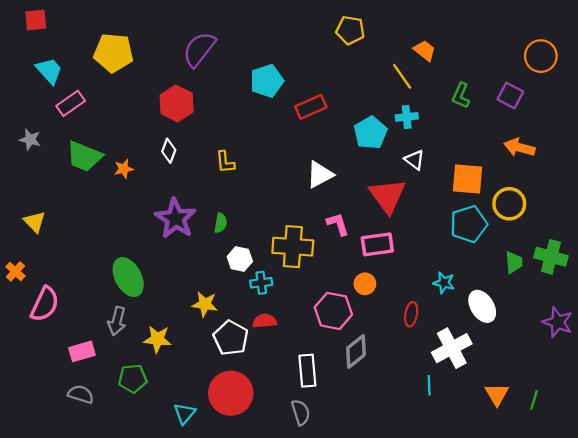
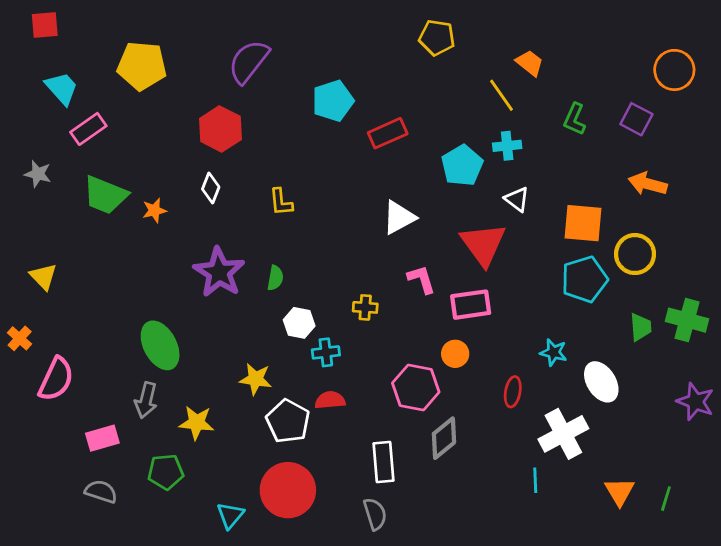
yellow cross: (293, 247) -> (365, 307), size x0.5

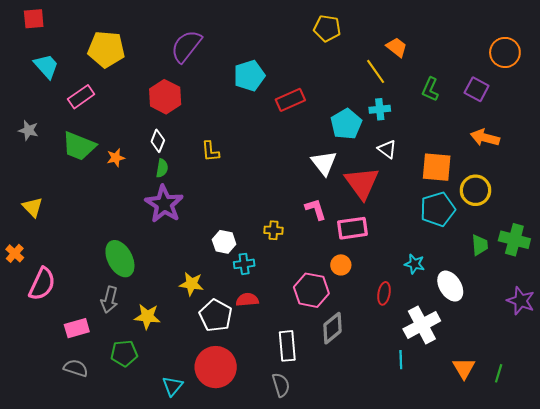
pink rectangle: (88, 129) -> (81, 97), moved
white triangle: (399, 217) -> (324, 163), moved, turned -40
green semicircle: (275, 278) -> (162, 168), moved

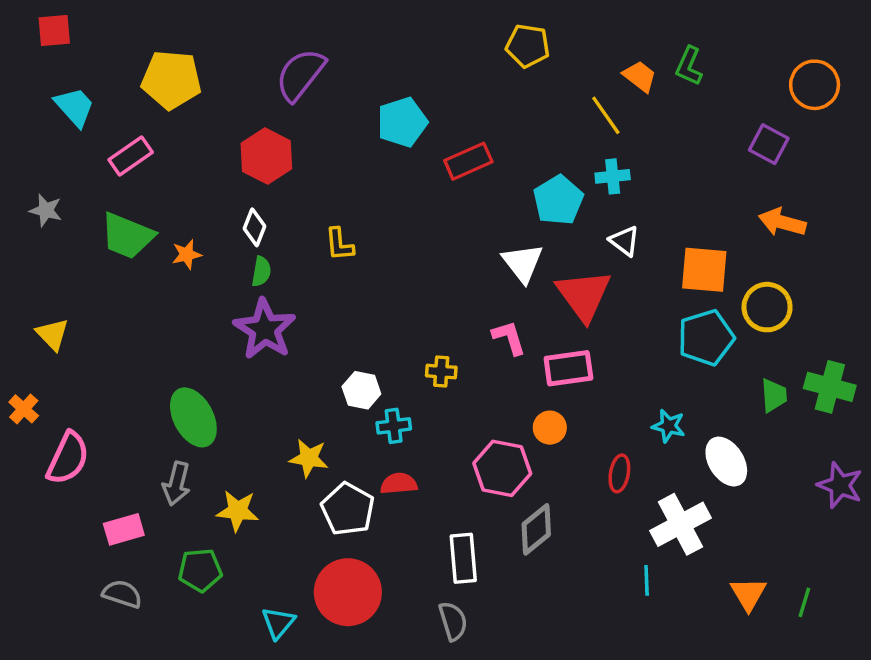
green L-shape: (430, 89) -> (689, 66), moved

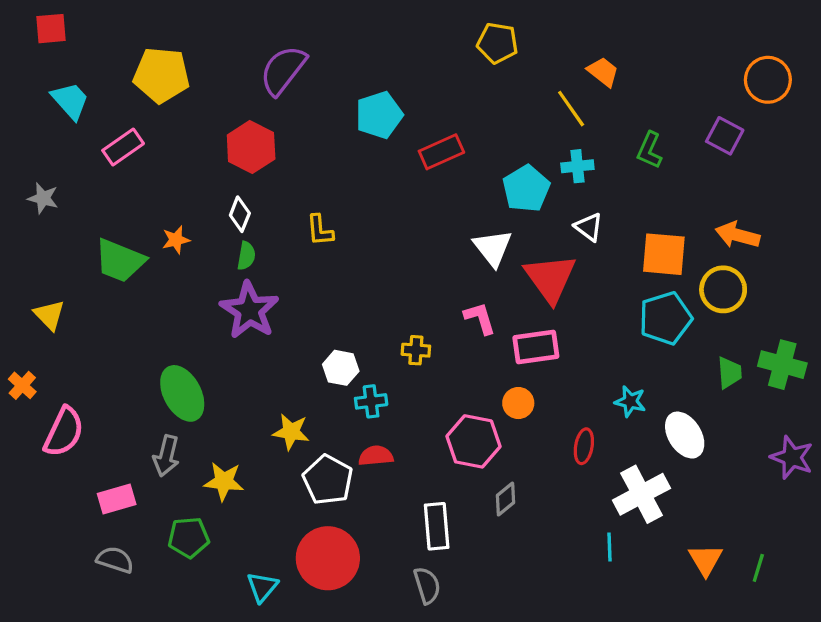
green L-shape: (689, 66) -> (649, 150), moved
orange arrow: (782, 222) -> (737, 235), moved
green trapezoid: (127, 236) -> (120, 261), moved
gray diamond: (536, 529) -> (505, 499), size x0.7

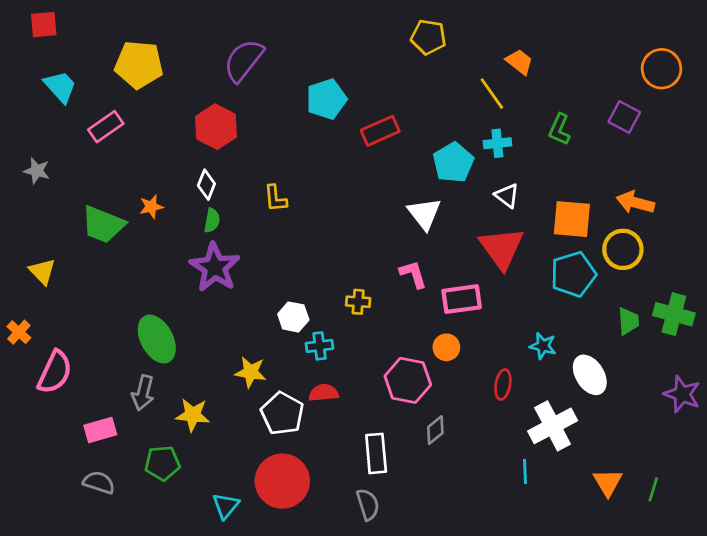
red triangle: (550, 278) -> (502, 248), moved

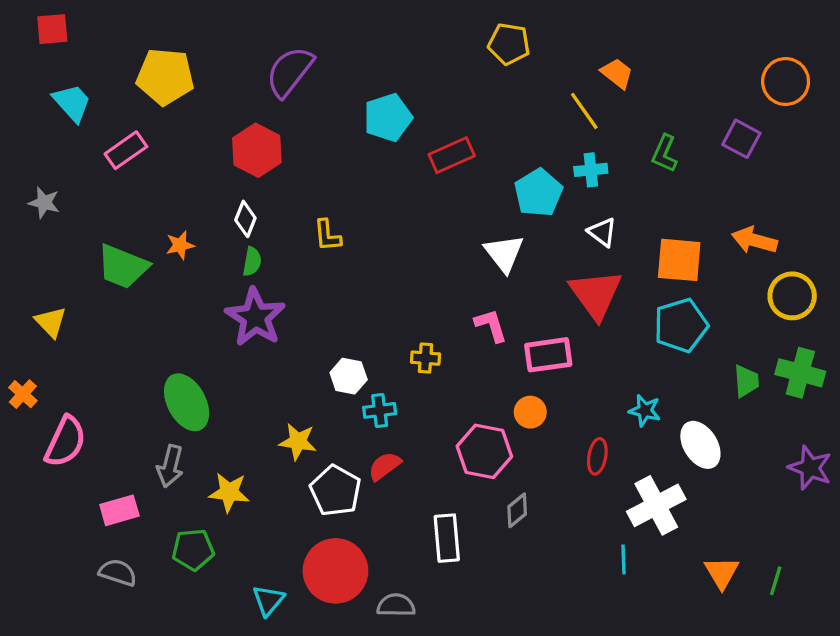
yellow circle: (623, 249) -> (792, 296), moved
red semicircle: (324, 393) -> (385, 466), turned -32
gray semicircle: (368, 504) -> (396, 605), moved, turned -72

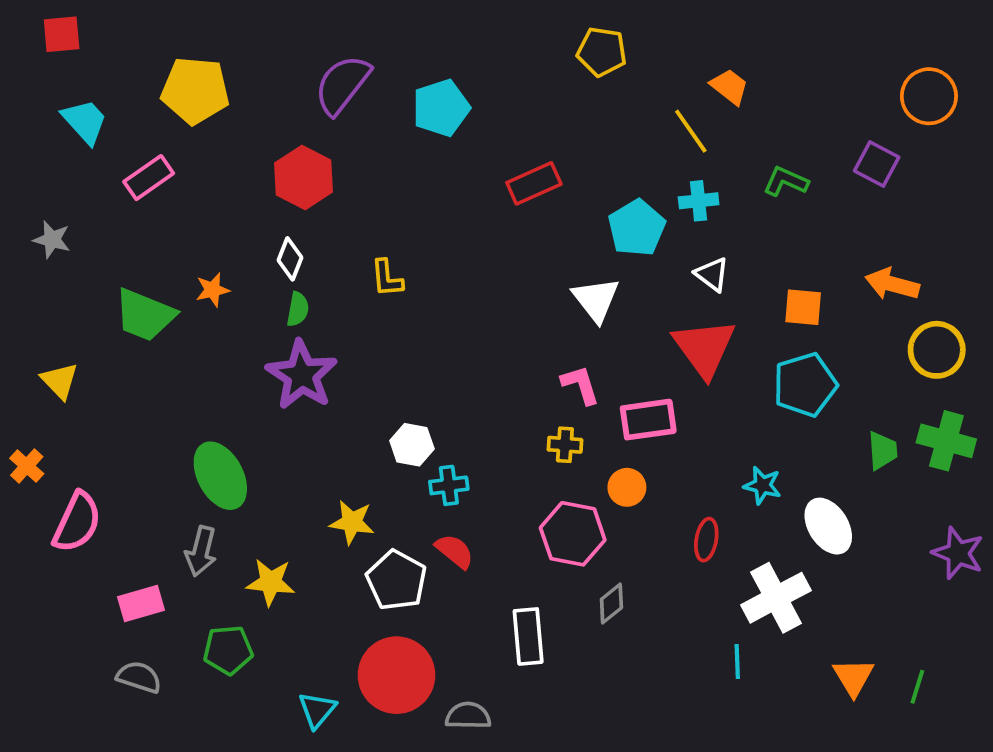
cyan pentagon: (388, 118) -> (441, 108), moved
green L-shape: (664, 154) -> (786, 181), turned 90
orange square: (679, 260) -> (803, 307), size x0.7
yellow cross: (425, 358) -> (565, 445), moved
red semicircle: (385, 466) -> (455, 551), turned 76

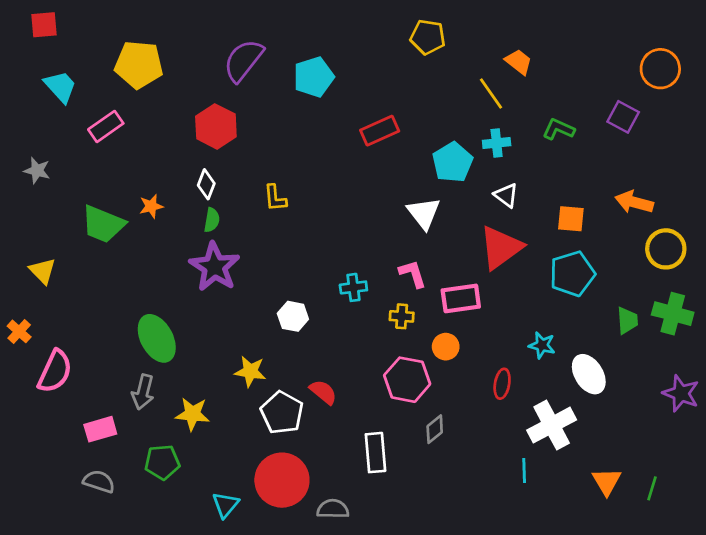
red triangle: (704, 348) -> (501, 248), turned 30
cyan cross: (449, 485) -> (353, 287), moved

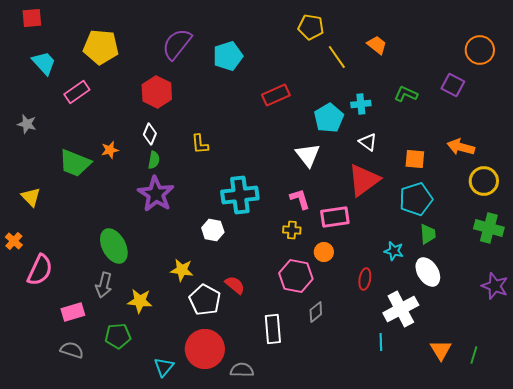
yellow line: (491, 93) -> (337, 57), moved
cyan cross: (353, 287) -> (240, 195), moved, size x1.8
green trapezoid: (627, 320) -> (428, 234), moved

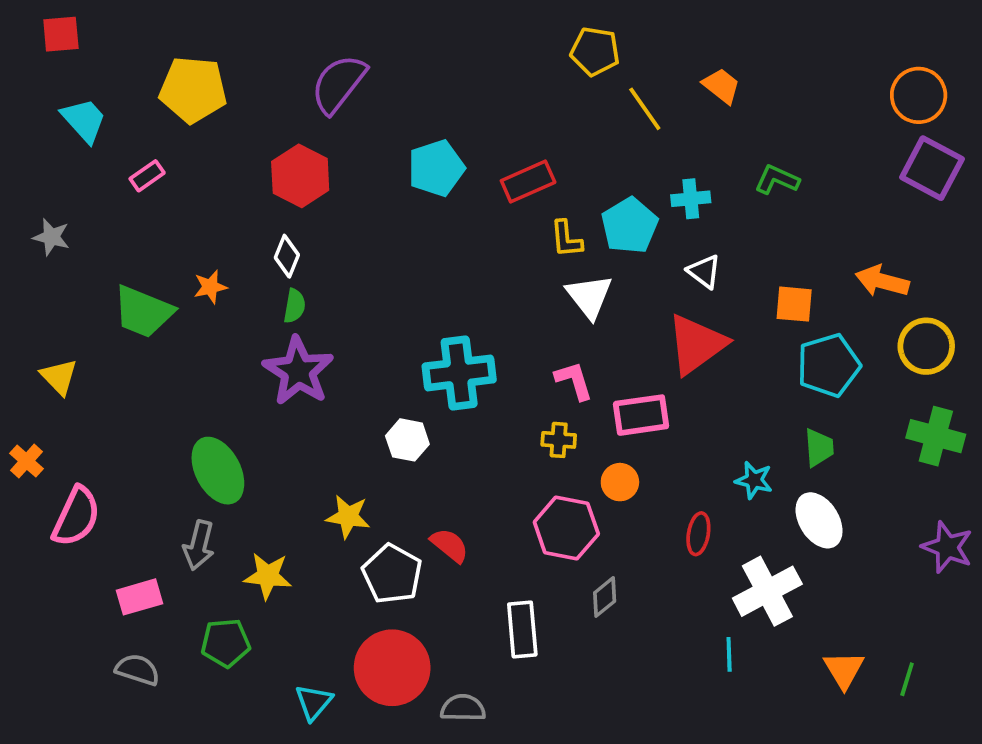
cyan pentagon: (228, 56) -> (436, 168), moved
purple square: (453, 85) -> (932, 168), moved, size x1.4
pink rectangle: (77, 92) -> (147, 176), size x0.7
yellow L-shape: (200, 144) -> (566, 239), moved
cyan pentagon: (416, 199) -> (829, 365), moved

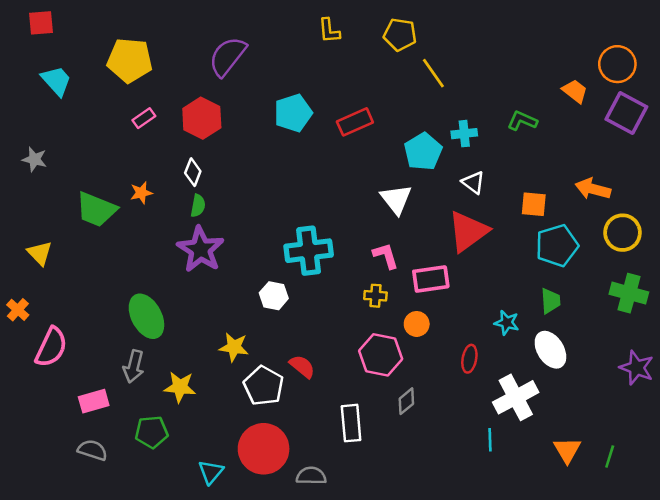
orange trapezoid: (721, 86) -> (575, 91), moved
pink rectangle: (147, 176) -> (144, 118), moved
yellow L-shape: (566, 239) -> (329, 31), moved

